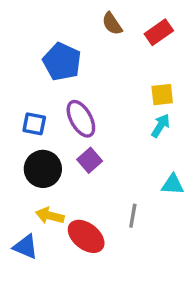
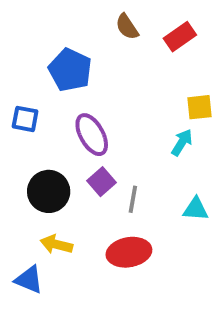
yellow square: (162, 95) -> (200, 107), moved
blue square: (34, 124) -> (25, 119), moved
gray line: (133, 216) -> (133, 199), moved
red ellipse: (86, 236) -> (129, 252), moved, turned -48

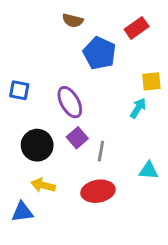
brown semicircle: (127, 27) -> (73, 20), moved, turned -42
blue pentagon: (70, 70) -> (99, 53), moved
cyan triangle: (196, 209) -> (148, 170), moved
blue triangle: (29, 280) -> (22, 212), turned -30

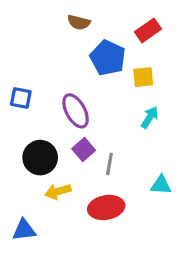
yellow square: (151, 81) -> (143, 77), moved
yellow arrow: (43, 185) -> (58, 191), moved, turned -30

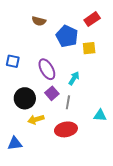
brown semicircle: (79, 22) -> (39, 21), moved
cyan arrow: (150, 117) -> (74, 78), moved

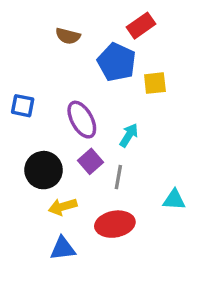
red rectangle: (92, 19) -> (141, 26), moved
blue triangle: (15, 143) -> (63, 248), moved

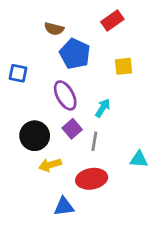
blue pentagon: (117, 62) -> (75, 54), moved
blue square: (23, 106) -> (18, 73), moved
blue triangle: (63, 248) -> (64, 207), moved

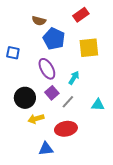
yellow square: (124, 66) -> (89, 48), size x1.5
gray line: (94, 141) -> (68, 102), turned 32
cyan triangle: (139, 159) -> (98, 105), moved

